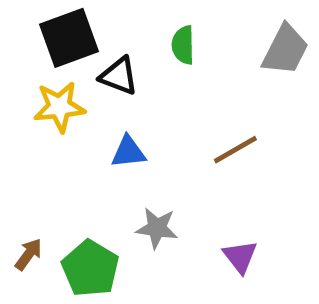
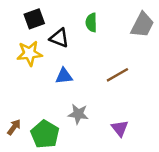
black square: (69, 38) -> (34, 19), size x0.7

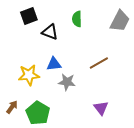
yellow star: (29, 53) -> (29, 75), moved
gray star: (78, 114) -> (67, 82), moved

